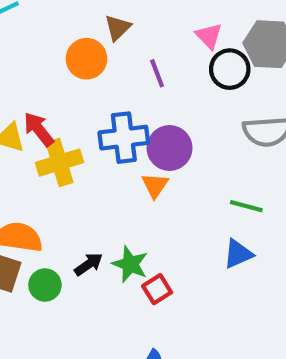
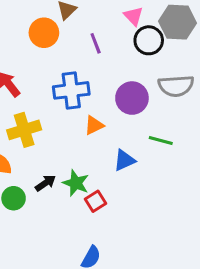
purple circle: (170, 148) -> (132, 98), moved
yellow cross: (59, 163) -> (24, 130), moved
orange triangle: (155, 185) -> (94, 125), turned 30
blue triangle: (238, 254) -> (124, 160), moved

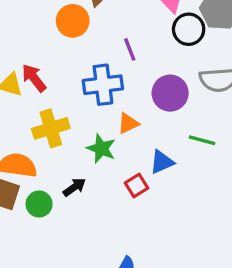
purple line: (96, 43) -> (130, 49), moved
green star: (76, 183) -> (101, 149), moved
red square: (96, 201) -> (137, 186), moved

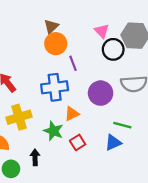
orange circle: (73, 21) -> (56, 44), moved
blue triangle: (162, 162) -> (113, 142), moved
red square: (137, 186) -> (78, 142), moved
black arrow: (74, 187) -> (35, 157), turned -56

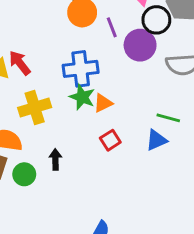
purple line: (73, 63) -> (112, 27), moved
purple circle: (101, 93) -> (140, 45), moved
green star: (53, 131) -> (82, 97), moved

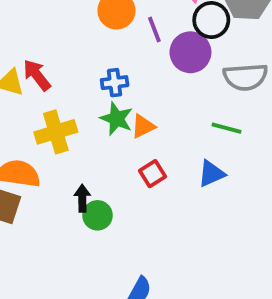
blue cross: (81, 69) -> (115, 83), size x0.6
green line: (168, 118) -> (226, 128), moved
green circle: (24, 174) -> (98, 215), moved

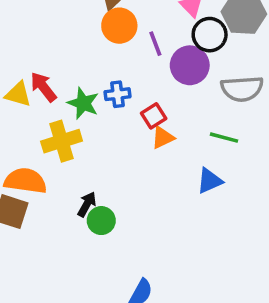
green star: (116, 119) -> (83, 103), moved
orange triangle: (143, 126) -> (163, 138), moved
red square: (152, 174) -> (154, 116), moved
black arrow: (82, 198) -> (87, 204), turned 30

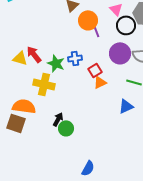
orange circle: (119, 26) -> (88, 20), moved
purple circle: (190, 65) -> (120, 53), moved
yellow cross: (62, 141) -> (44, 84), turned 30

